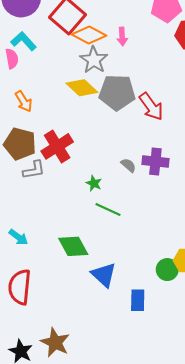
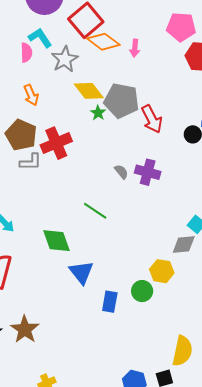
gray star: (94, 60) -> (65, 59), moved
green star: (94, 183) -> (98, 113), moved
green circle: (167, 270) -> (142, 291), moved

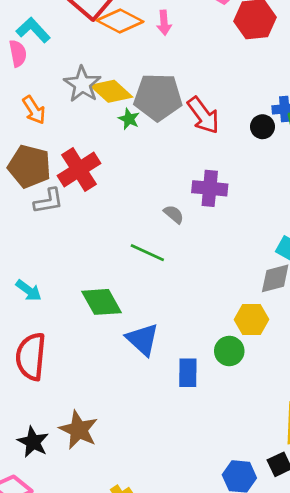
gray star: (65, 59) -> (82, 84), moved
gray semicircle: (121, 172) -> (174, 214), moved

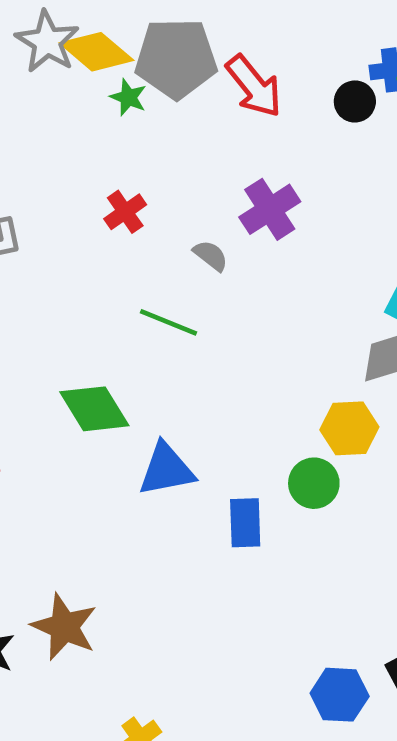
red cross: (79, 170) -> (125, 212), moved, size x0.6
purple cross: (210, 188) -> (270, 209), turned -36
blue triangle: (143, 339) -> (166, 469), turned -51

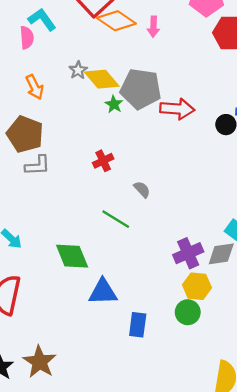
gray star: (47, 42) -> (78, 70), size x0.6
red arrow: (254, 86) -> (177, 109), turned -56
purple cross: (270, 209) -> (188, 253), moved
green circle: (314, 483) -> (188, 312), moved

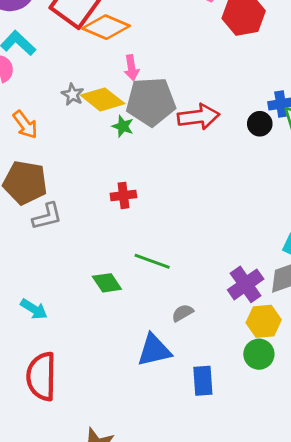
pink arrow: (153, 27) -> (131, 68), moved
red cross: (103, 161) -> (123, 195), turned 30
gray semicircle: (142, 189) -> (183, 313), moved, turned -66
green diamond: (72, 256) -> (107, 283), moved, size x0.7

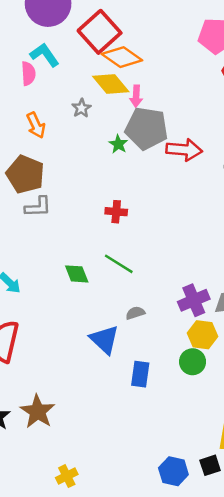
yellow diamond: (103, 99) -> (111, 84), moved
red cross: (123, 195) -> (116, 212), moved
blue triangle: (154, 350) -> (104, 340), turned 44

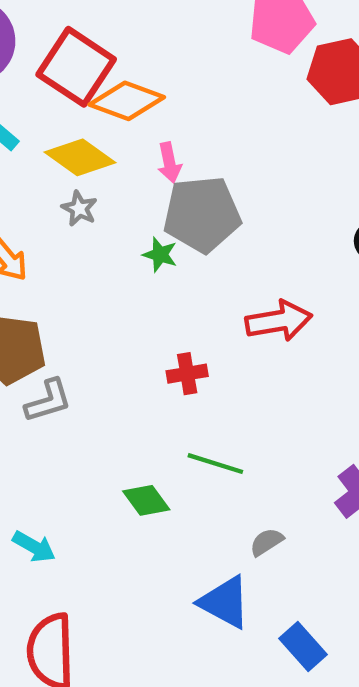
yellow diamond: (111, 84) -> (80, 157), moved
red arrow: (184, 150) -> (279, 321), moved
blue rectangle: (140, 374) -> (303, 646), turned -35

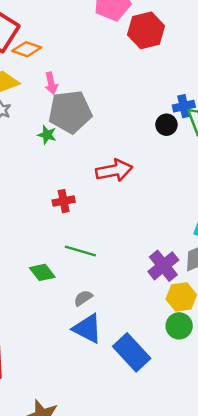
orange diamond: (127, 101) -> (27, 49), size x0.7
gray semicircle: (267, 542) -> (83, 298), moved
blue rectangle: (303, 646) -> (132, 352), size x1.4

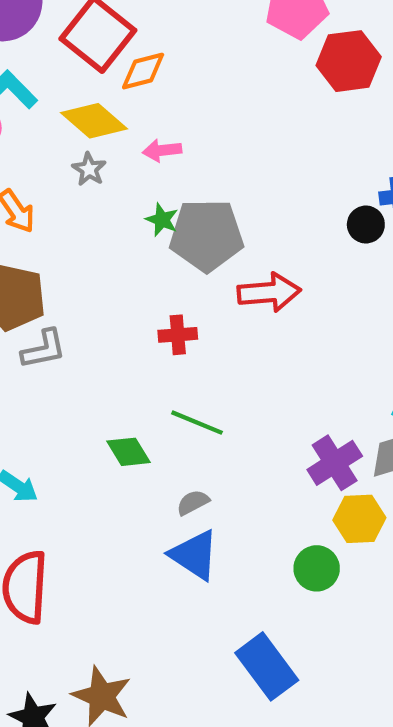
orange diamond: (27, 49) -> (143, 71), turned -40
pink arrow: (51, 83) -> (162, 150), moved, turned 90
gray pentagon: (70, 112) -> (206, 235), moved
green circle: (179, 326) -> (317, 568), moved
blue rectangle: (132, 352) -> (267, 666), moved

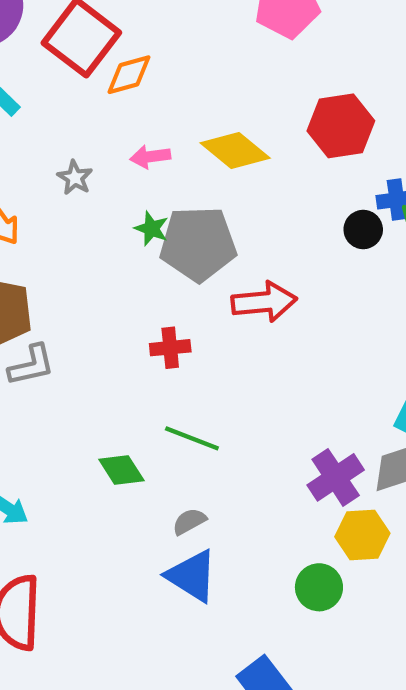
red hexagon: (349, 61) -> (341, 126), moved
yellow diamond: (94, 121) -> (235, 150), moved

